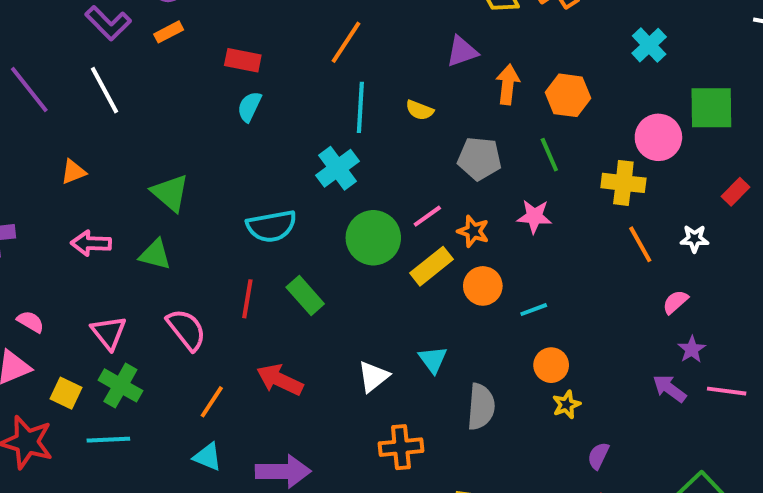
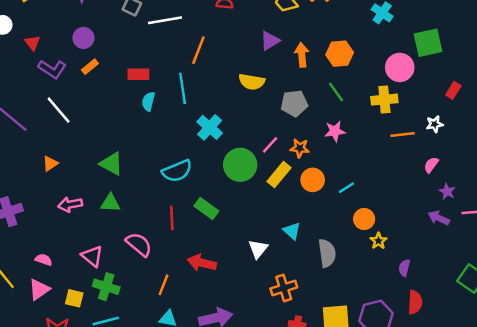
cyan line: (360, 107) -> (183, 88), moved
yellow semicircle: (420, 110) -> (252, 82), size x1.5
orange line: (640, 244) -> (402, 135), turned -55

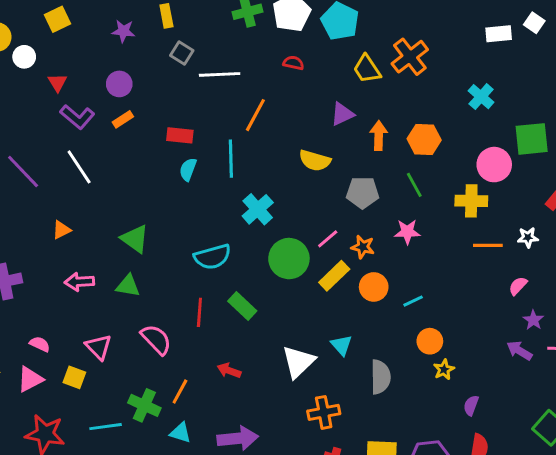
white triangle: (258, 249) -> (298, 362), size x1.4
red arrow: (202, 263) -> (229, 371), size x0.7
green cross: (106, 287) -> (144, 405), moved
yellow square: (74, 298) -> (74, 377), moved

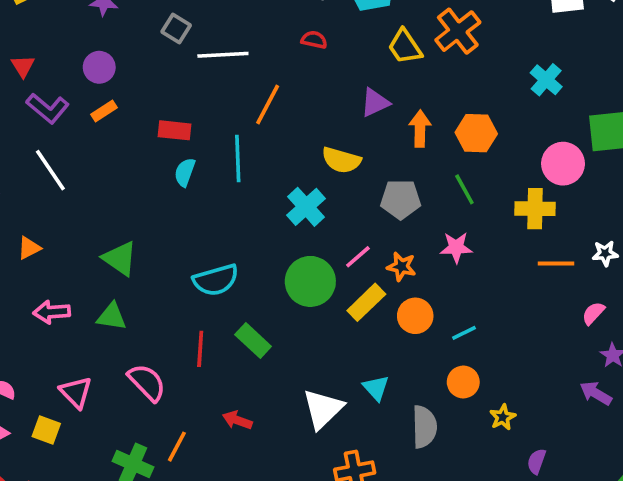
cyan cross: (258, 209) -> (306, 207), moved
orange circle: (430, 341) -> (463, 382), moved

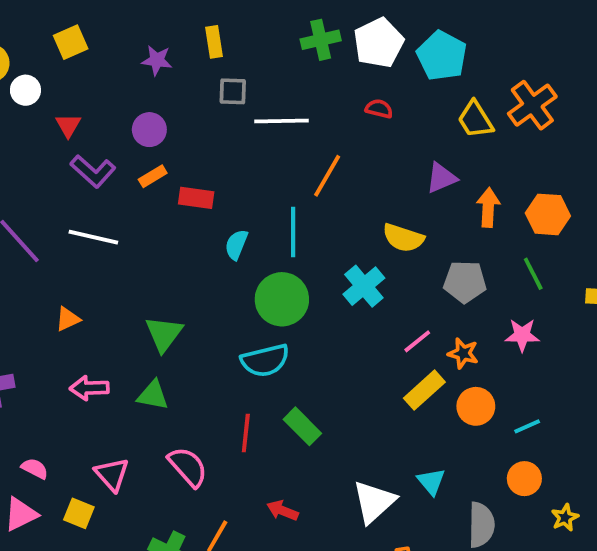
gray square: (176, 29) -> (233, 91), turned -32
red rectangle: (175, 130) -> (196, 198), moved
white line: (50, 170) -> (93, 237), turned -45
green triangle: (120, 258) -> (164, 334), turned 30
green circle: (310, 281) -> (282, 299), moved

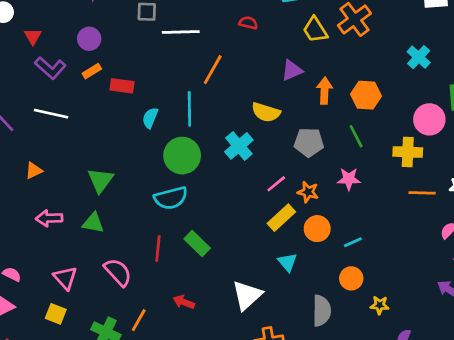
cyan triangle: (431, 481) -> (288, 262), moved
yellow square: (79, 513) -> (56, 314), moved
yellow star: (565, 518) -> (380, 305), turned 30

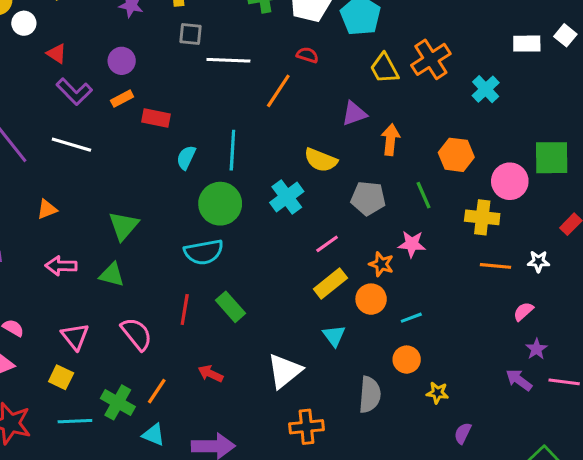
red triangle: (33, 36) -> (57, 54), turned -30
cyan cross: (419, 57) -> (486, 89), moved
orange line: (213, 70) -> (278, 91), moved
orange hexagon: (366, 95) -> (456, 155), moved
orange star: (308, 192) -> (381, 264), moved

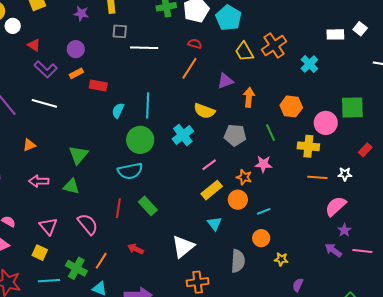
orange line: (278, 91) -> (189, 68), moved
pink semicircle: (523, 311) -> (336, 206), size x1.6

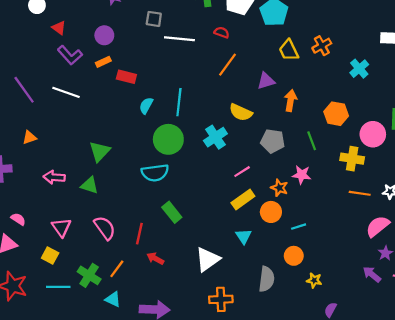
red semicircle: (195, 44) -> (222, 32), moved
orange cross: (274, 45) -> (322, 46), size x0.7
orange triangle: (29, 145) -> (30, 138), moved
red line: (118, 208) -> (139, 234), moved

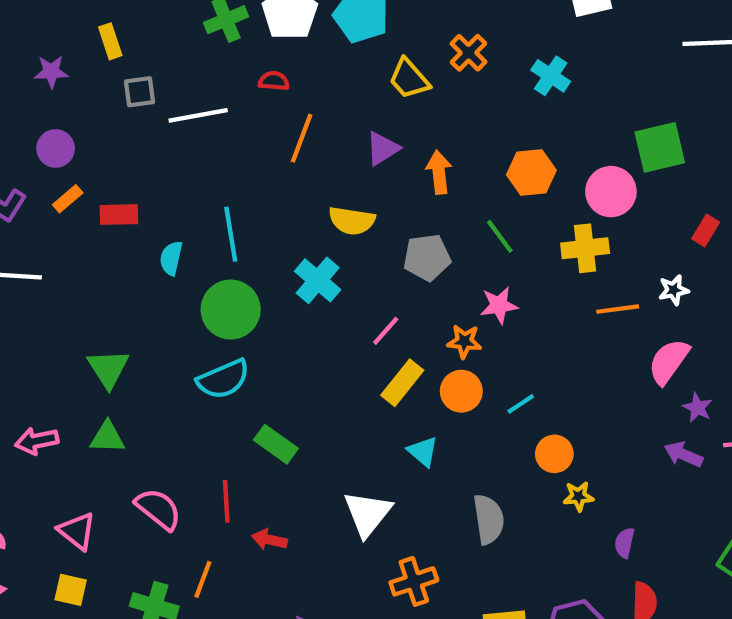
orange circle: (294, 256) -> (554, 454), moved

